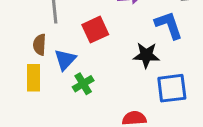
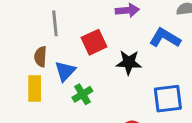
blue L-shape: (169, 25) -> (165, 38), turned -40
black star: (146, 55) -> (129, 62), moved

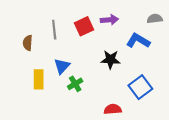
red square: (94, 42) -> (84, 26), moved
brown semicircle: (40, 57) -> (28, 43), moved
blue square: (168, 99) -> (140, 87), turned -30

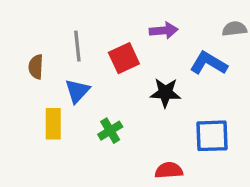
red square: (84, 26) -> (124, 58), moved
blue triangle: (62, 66) -> (77, 91), moved
blue square: (140, 87) -> (212, 136), turned 35

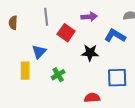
gray line: (77, 46) -> (46, 17), moved
red square: (124, 58) -> (66, 33), turned -30
brown semicircle: (36, 67) -> (13, 23), moved

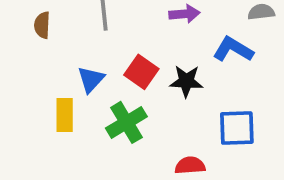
red square: (66, 33) -> (141, 72), moved
green cross: (58, 75) -> (126, 122), size x1.5

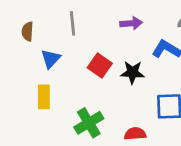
blue triangle: (91, 79) -> (51, 59), moved
green cross: (126, 122) -> (89, 123), moved

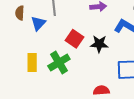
blue triangle: (51, 59) -> (38, 23), moved
green cross: (89, 123) -> (59, 62), moved

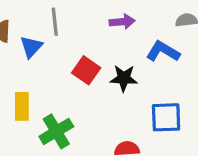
green cross: (59, 62) -> (56, 131), moved

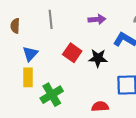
blue triangle: (31, 47) -> (30, 54), moved

